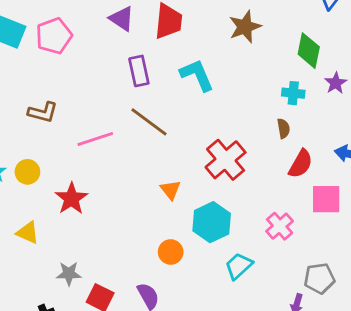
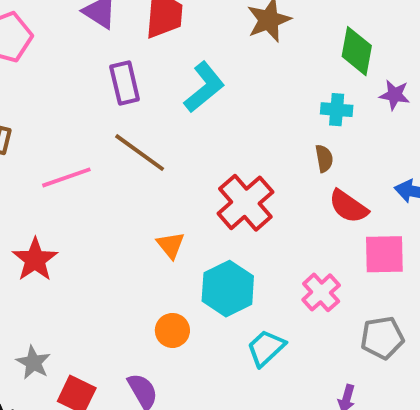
cyan L-shape: (197, 75) -> (204, 87), turned 75
purple star: (336, 83) -> (395, 95), turned -30
red semicircle: (301, 164) -> (348, 206), turned 96
gray star: (69, 274) -> (33, 362), turned 30
gray pentagon: (319, 278) -> (382, 338), moved

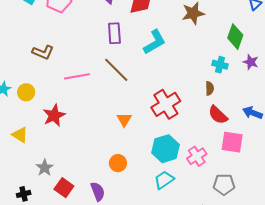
cyan hexagon: (228, 289) -> (165, 149), moved

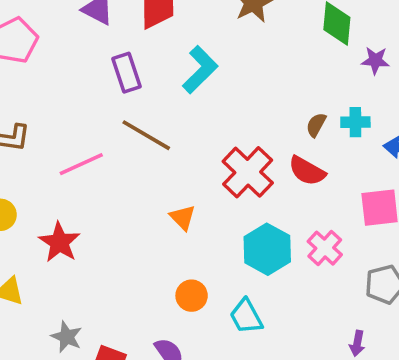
cyan cross: (220, 65) -> (355, 122), moved
brown semicircle: (210, 88) -> (316, 125), turned -136
red semicircle: (218, 115) -> (307, 171), moved
cyan trapezoid: (164, 180) -> (246, 316), moved, turned -70

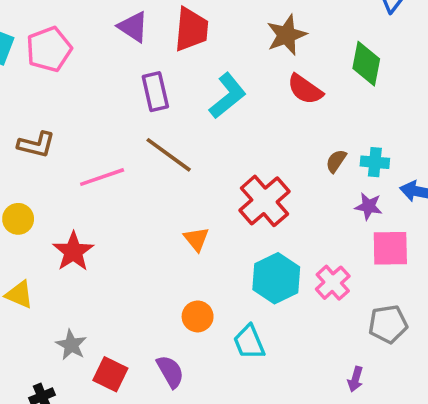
purple star: (375, 60) -> (369, 206), moved
red semicircle: (307, 171) -> (305, 89), moved

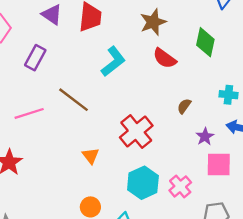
purple rectangle: (155, 92) -> (35, 58), moved, turned 40
cyan cross: (375, 162) -> (228, 95), moved
purple star: (369, 206) -> (205, 137), turned 30

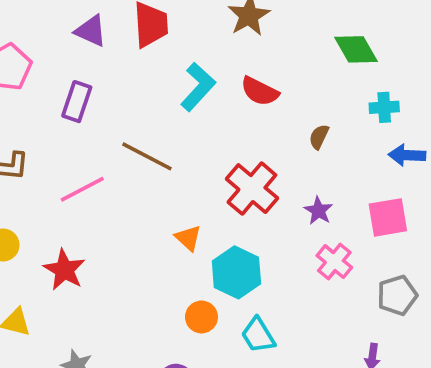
green diamond: (205, 42) -> (356, 49), moved, turned -32
red semicircle: (165, 58) -> (260, 91), moved
purple star: (205, 137) -> (318, 211), moved
cyan hexagon: (143, 183) -> (236, 272), moved

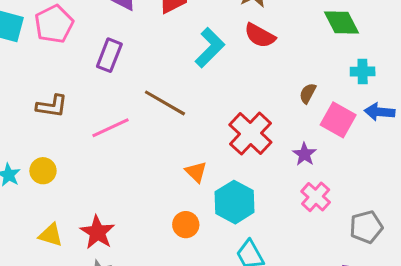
red semicircle: (260, 91) -> (260, 35), moved
pink square: (388, 217) -> (338, 120), moved, turned 36
red star: (64, 270) -> (97, 232), moved
orange circle: (201, 317) -> (186, 225), moved

